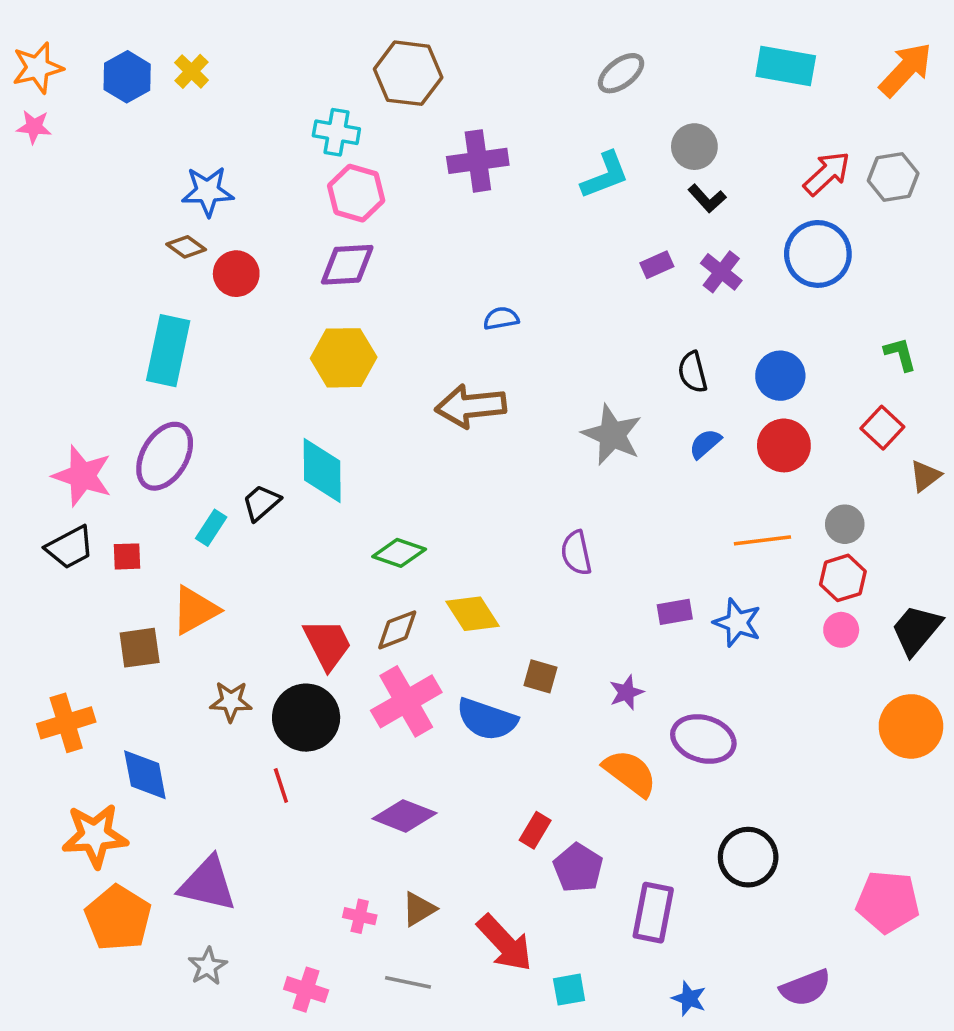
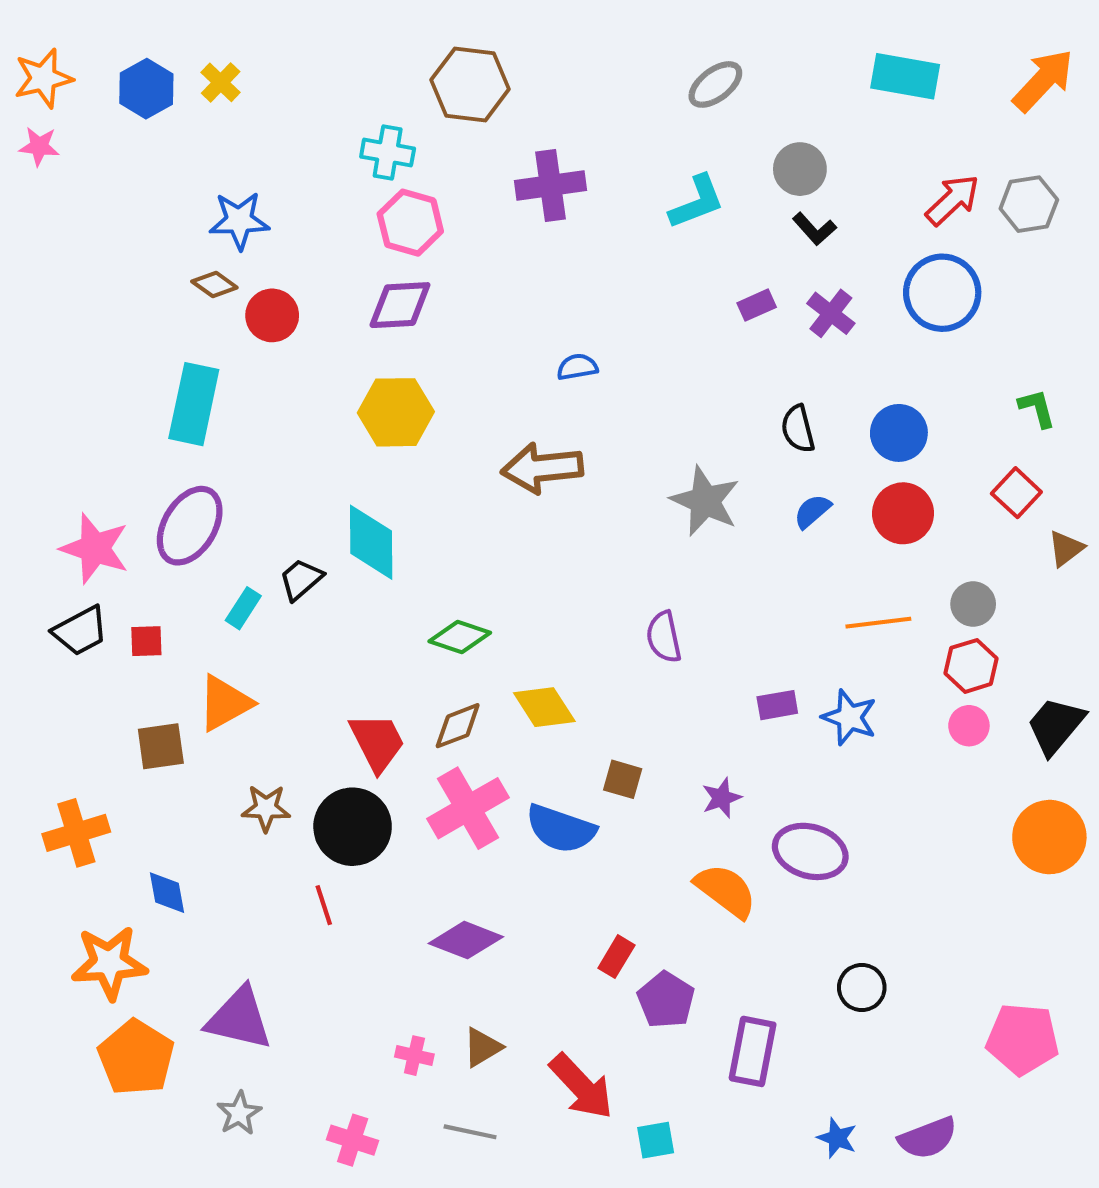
blue diamond: (145, 775) -> (167, 893), size x0.7
black circle: (748, 857) -> (862, 988), size x0.7
blue star: (689, 999) -> (837, 1138), moved

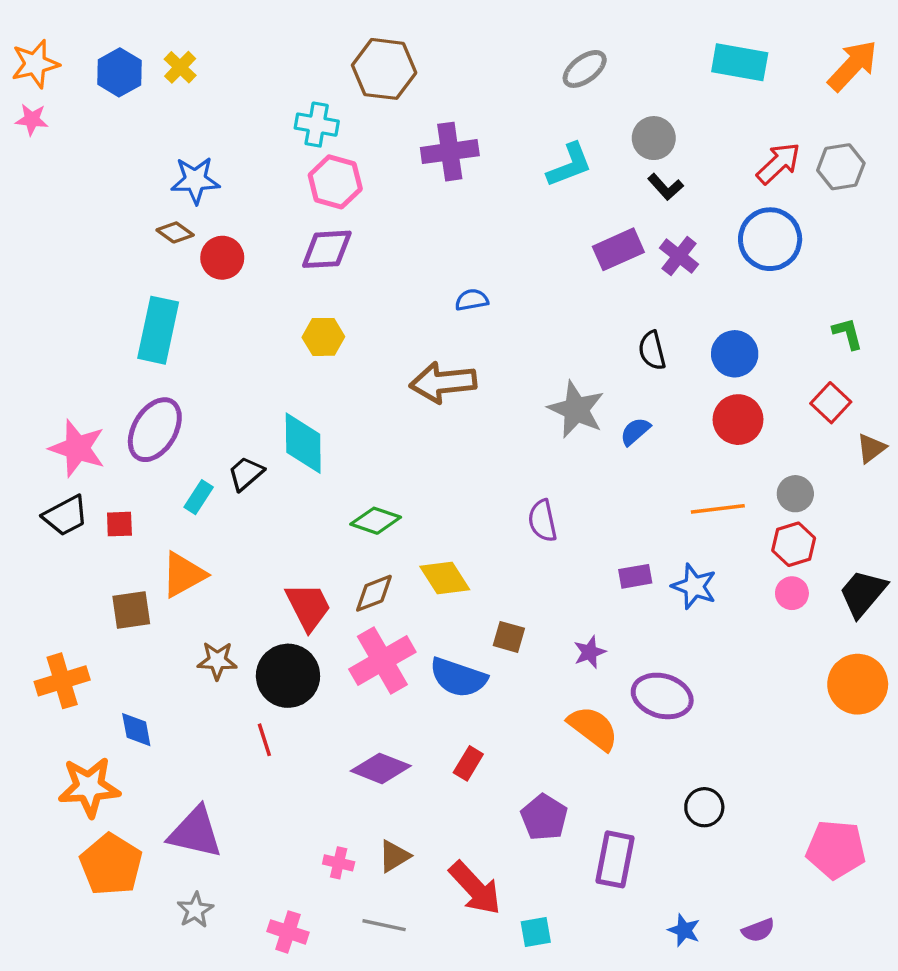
purple rectangle: (757, 305) -> (618, 249), size x1.6
yellow hexagon: (396, 412) -> (323, 337), size x0.7
blue semicircle: (812, 511) -> (635, 431), moved
red rectangle: (616, 957) -> (468, 763), moved
purple semicircle: (928, 1138) -> (758, 930), size x0.7

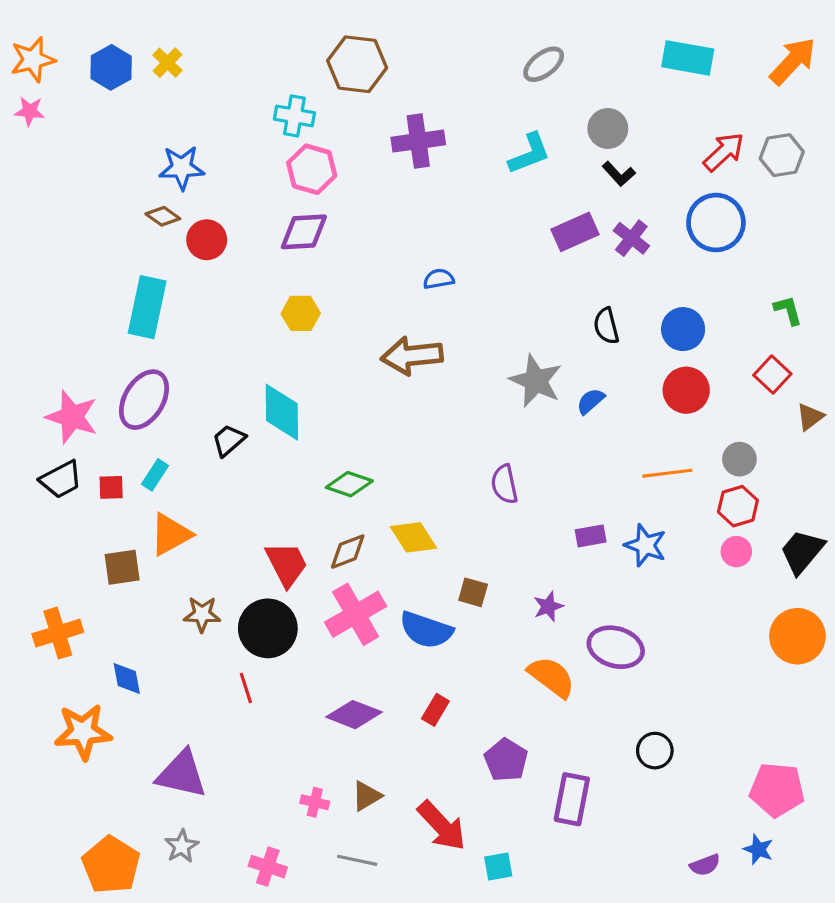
cyan rectangle: (199, 497) -> (155, 475), moved
orange pentagon: (111, 865) -> (111, 865), moved
blue star: (684, 930) -> (758, 849), moved

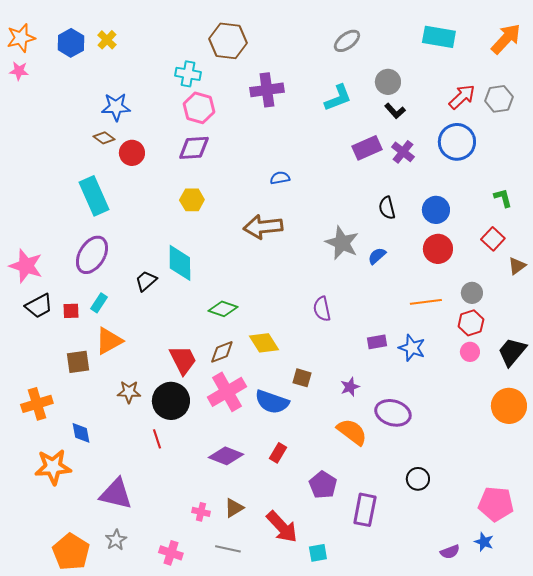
cyan rectangle: (147, 307) -> (94, 196), turned -36
pink star: (72, 417) -> (26, 266), moved

